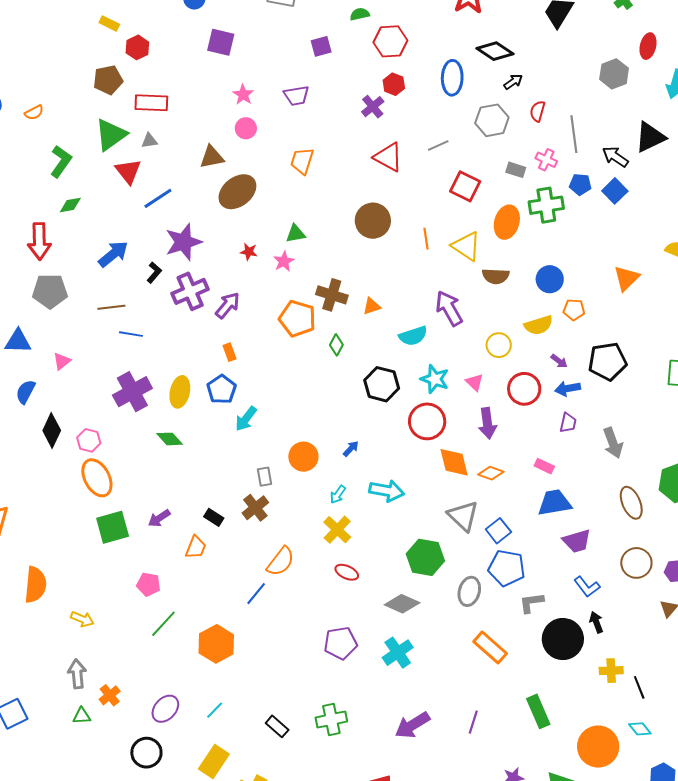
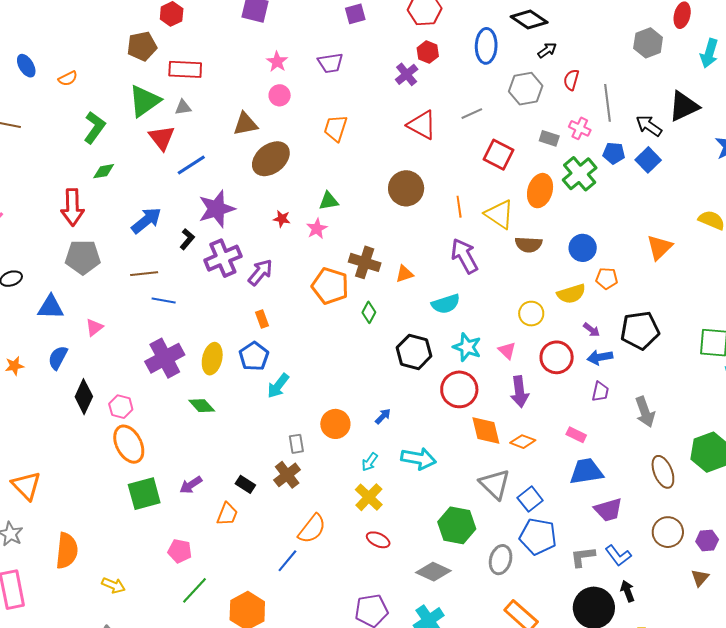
green cross: (546, 205) -> (580, 174), turned -32
purple arrow: (449, 308) -> (464, 256), moved
gray L-shape: (531, 603) -> (583, 557), moved

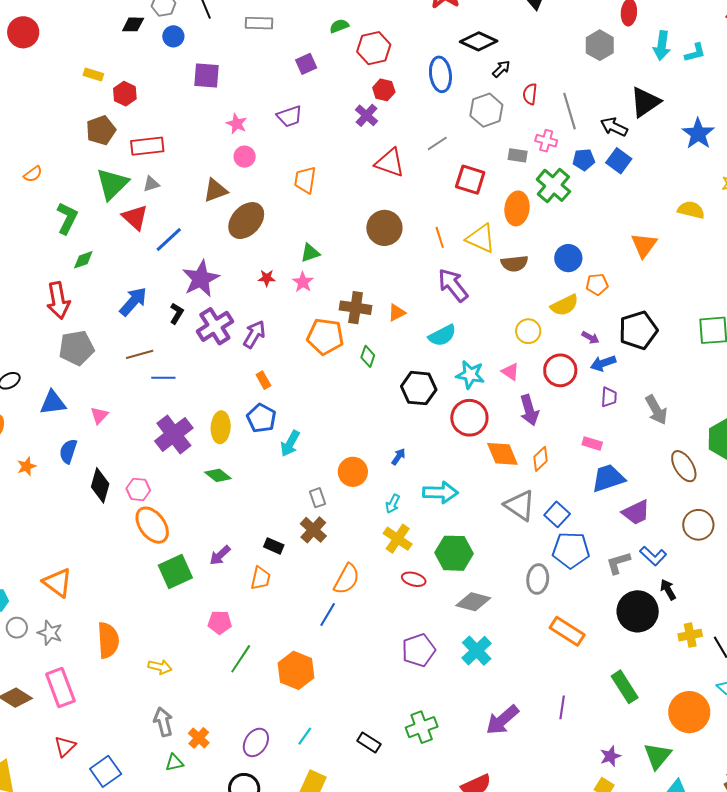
orange diamond: (523, 442) -> (541, 459), turned -55
green hexagon: (457, 525) -> (454, 553), moved

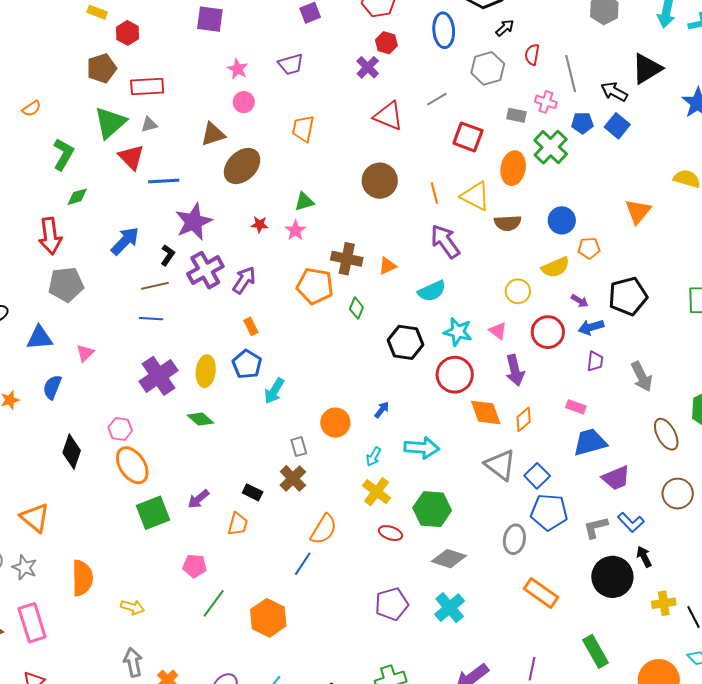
blue line: (169, 240) -> (164, 181), turned 36
brown line: (140, 354) -> (155, 286), moved
black diamond: (100, 485) -> (72, 452), moved

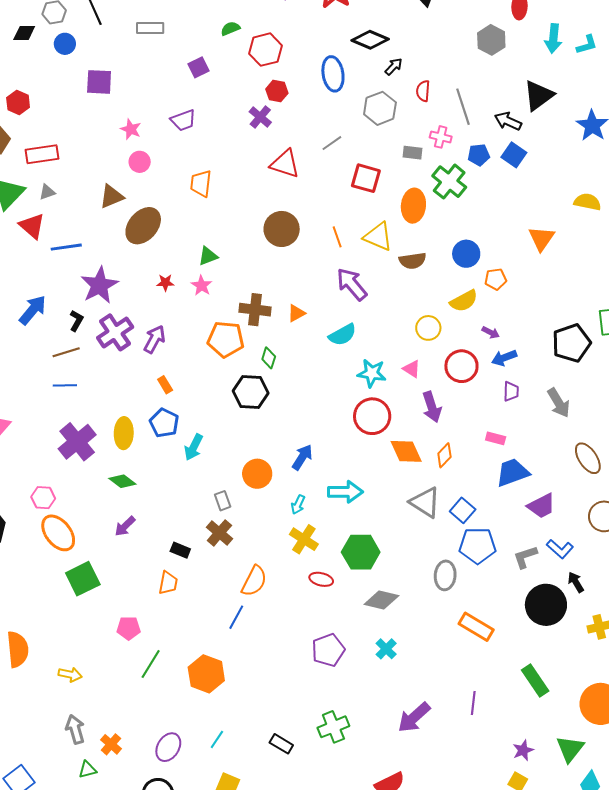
black pentagon: (628, 296) -> (571, 343), moved
black hexagon: (406, 342) -> (251, 392), moved
blue arrow: (382, 410) -> (302, 457), size x1.5
purple arrow: (198, 499) -> (125, 526), moved
cyan cross: (450, 608) -> (386, 649), size x0.7

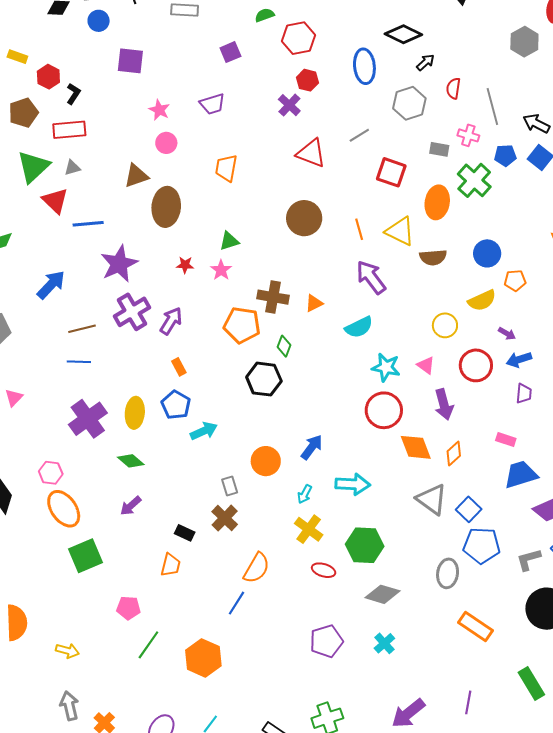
brown ellipse: (143, 226) -> (166, 207), turned -39
black L-shape: (76, 321) -> (73, 94), moved
cyan arrow: (194, 447) -> (204, 431), turned -144

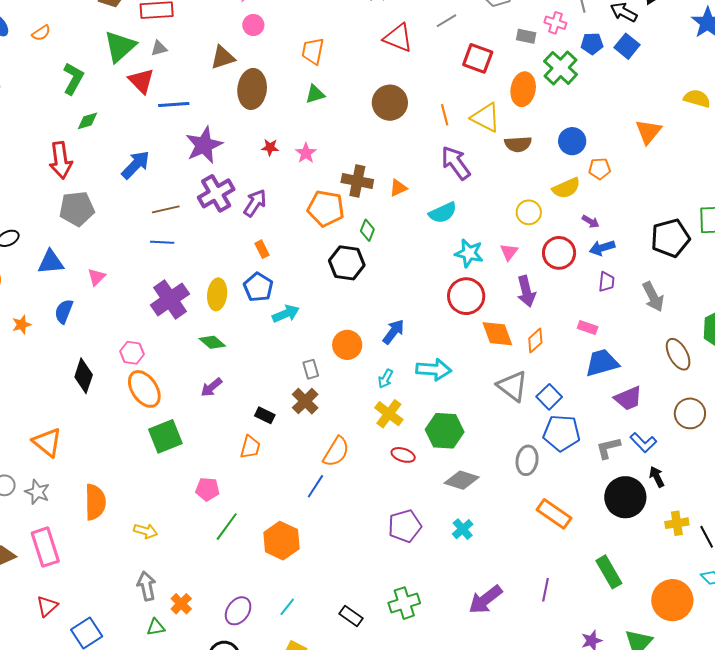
green triangle: (229, 241) -> (315, 94), moved
pink triangle: (426, 365) -> (509, 252), turned 30

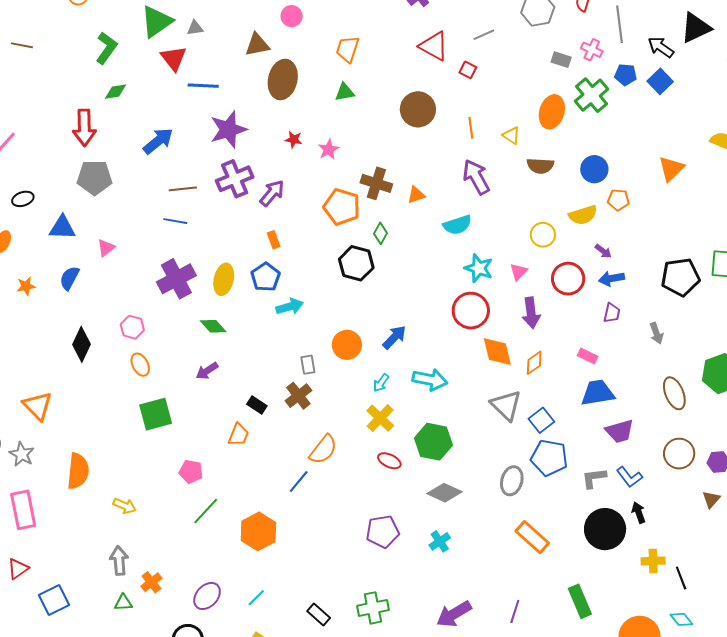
red square: (478, 58) -> (468, 70), moved, size x0.6
yellow triangle: (486, 117) -> (511, 135), size x0.6
gray arrow: (653, 297) -> (656, 333), size x0.7
orange ellipse: (144, 389) -> (140, 365), size x0.6

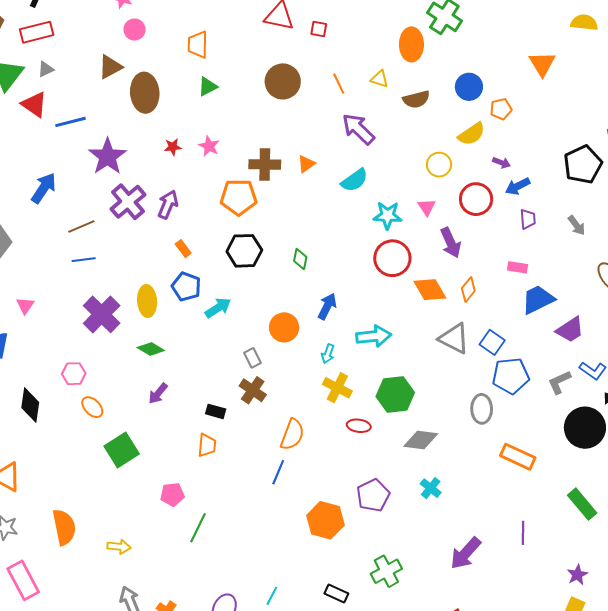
green diamond: (381, 233) -> (300, 259), moved
black hexagon: (356, 263) -> (244, 251), moved
orange hexagon: (258, 531) -> (325, 520), moved

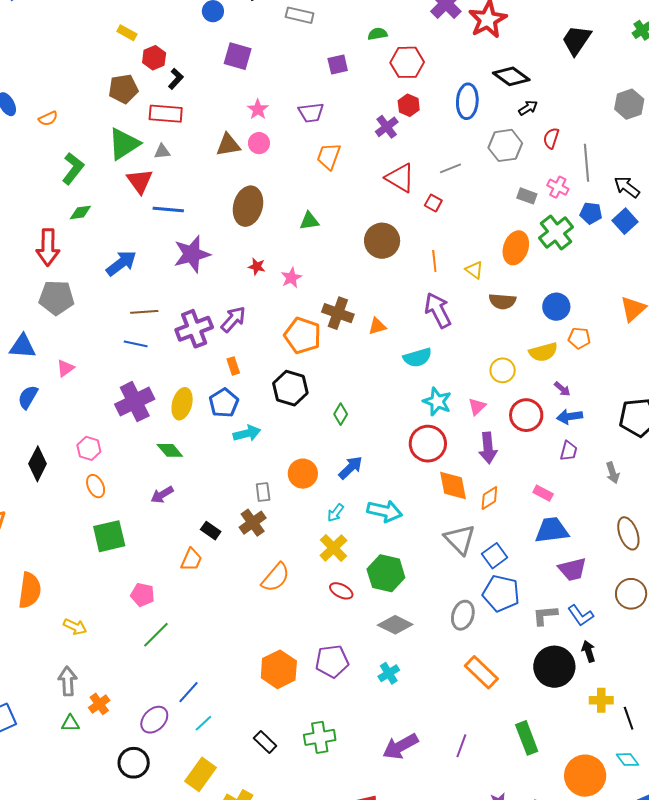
orange trapezoid: (198, 45) -> (329, 156), moved
brown triangle: (110, 67) -> (228, 145), moved
purple cross: (128, 202) -> (194, 329), moved
blue line: (278, 472) -> (189, 692), moved

